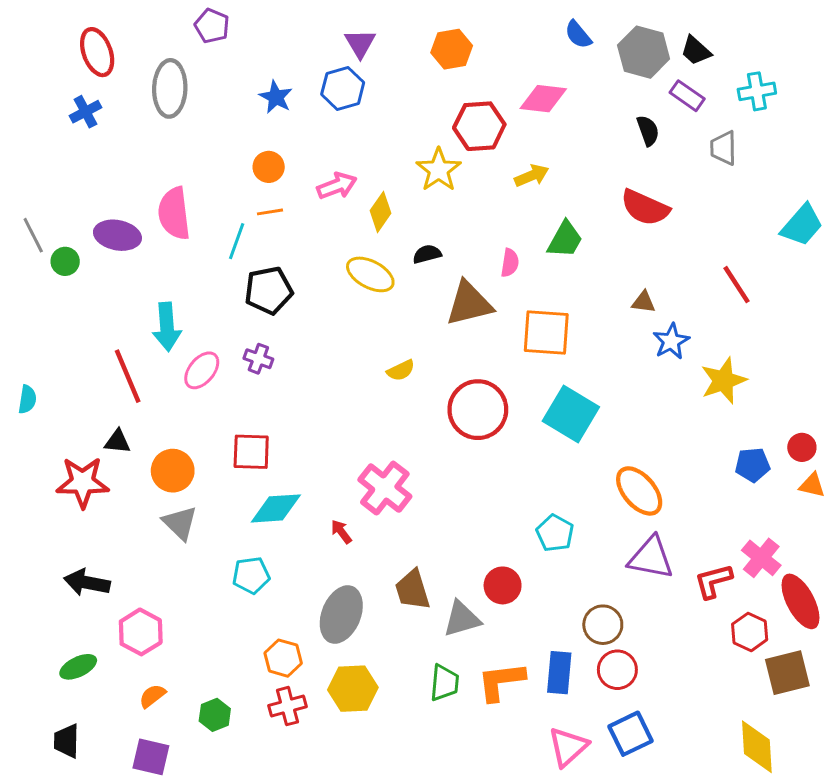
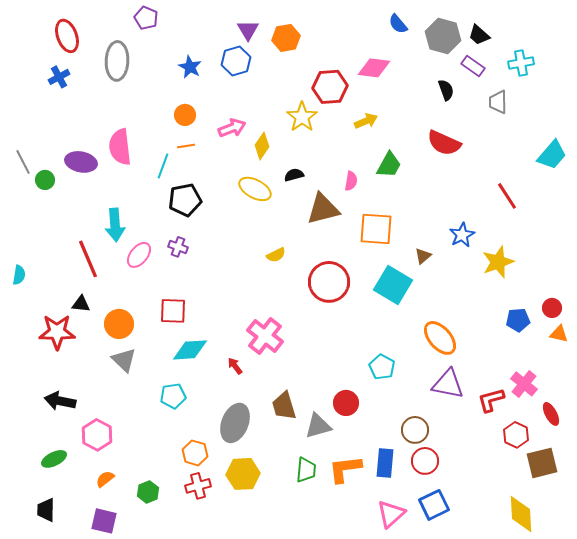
orange hexagon: (452, 49) -> (286, 38), moved
brown triangle: (644, 302) -> (423, 256), moved, turned -48
red ellipse: (800, 601) -> (551, 414), size x0.6

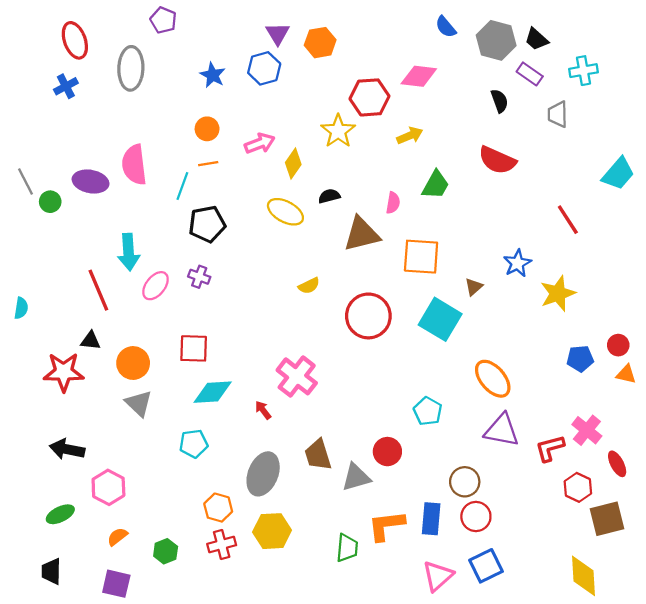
green trapezoid: (306, 470) -> (347, 548), moved

